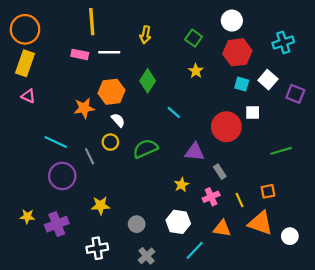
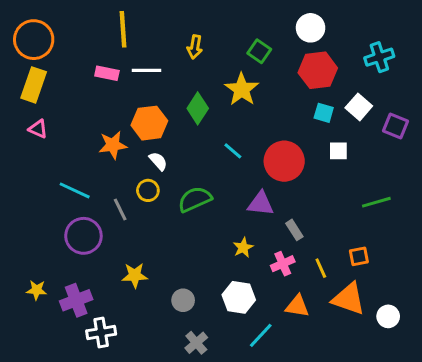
yellow star: (196, 71) -> (242, 89), moved, size x1.6
red circle: (226, 127) -> (284, 161), moved
white cross: (97, 248) -> (101, 332), moved

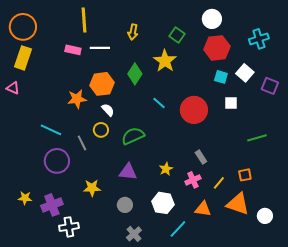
pink triangle: (38, 129) -> (13, 88), moved
purple triangle: (261, 204) -> (128, 172), moved
yellow line: (321, 268) -> (219, 183), turned 64

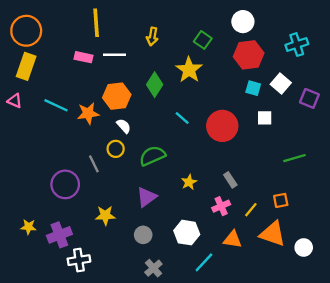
cyan line: (51, 130) -> (56, 105), moved
yellow star: (166, 169) -> (189, 182), moved
purple triangle: (128, 172) -> (147, 197), turned -42

